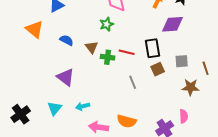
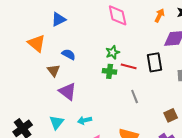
green star: (107, 24) -> (113, 52), moved
brown triangle: (92, 47) -> (54, 70), moved
brown square: (158, 69) -> (171, 115), moved

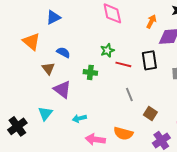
orange arrow: (160, 15) -> (151, 21), moved
green cross: (110, 71) -> (90, 72), moved
brown square: (171, 115) -> (150, 113), moved, turned -32
cyan triangle: (57, 122) -> (45, 113), moved

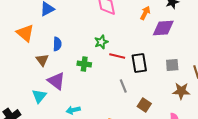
blue semicircle: (63, 52) -> (57, 44), turned 64
black rectangle: (149, 60) -> (139, 63), moved
cyan triangle: (45, 113) -> (39, 96), moved

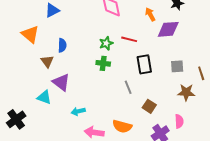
orange arrow: (145, 13) -> (150, 14), turned -56
red line: (117, 56) -> (129, 39), moved
green cross: (84, 64) -> (103, 63), moved
cyan triangle: (39, 96) -> (44, 97), turned -49

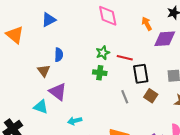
orange triangle: (30, 34) -> (15, 35), moved
red line: (129, 39) -> (125, 58), moved
brown square: (149, 106) -> (151, 96), moved

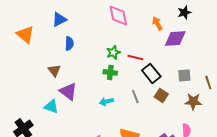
blue semicircle: (59, 55) -> (69, 43), moved
black rectangle: (141, 74) -> (151, 73), turned -30
cyan arrow: (75, 121) -> (106, 101), moved

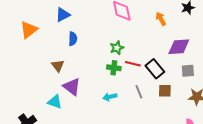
orange triangle: (25, 34) -> (29, 30), turned 42
purple diamond: (175, 38) -> (179, 47), moved
red line: (135, 57) -> (133, 64), moved
brown square: (161, 95) -> (165, 91), turned -32

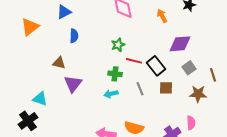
brown triangle: (58, 66) -> (59, 63), turned -40
green cross: (114, 68) -> (115, 74), moved
gray square: (188, 71) -> (189, 68), turned -32
purple triangle: (72, 87) -> (73, 84), turned 30
cyan triangle: (55, 102) -> (40, 99), moved

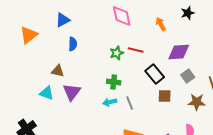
red line: (134, 61) -> (136, 50), moved
gray line: (140, 89) -> (130, 103), moved
cyan triangle: (40, 99) -> (47, 93), moved

